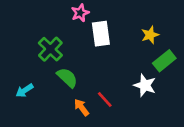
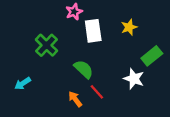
yellow star: (150, 35) -> (129, 27), moved
green semicircle: (67, 78) -> (84, 69), moved

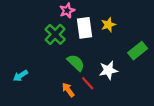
yellow star: (129, 27) -> (108, 25), moved
green cross: (47, 45) -> (55, 34), moved
white star: (134, 79) -> (108, 70), moved, turned -30

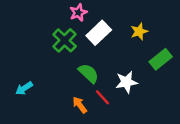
yellow star: (108, 25) -> (139, 31), moved
white rectangle: (84, 28) -> (99, 33), turned 54

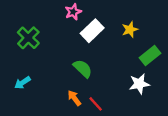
green cross: (65, 40) -> (28, 38), moved
white star: (126, 82) -> (139, 84), moved
red line: (102, 97) -> (96, 104), moved

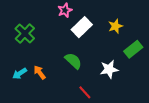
white star: (139, 84) -> (109, 69), moved
orange arrow: (74, 98) -> (40, 72), moved

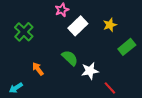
white star: (109, 69) -> (90, 71), moved
cyan arrow: (20, 73) -> (16, 88), moved
red line: (85, 92) -> (110, 88), moved

